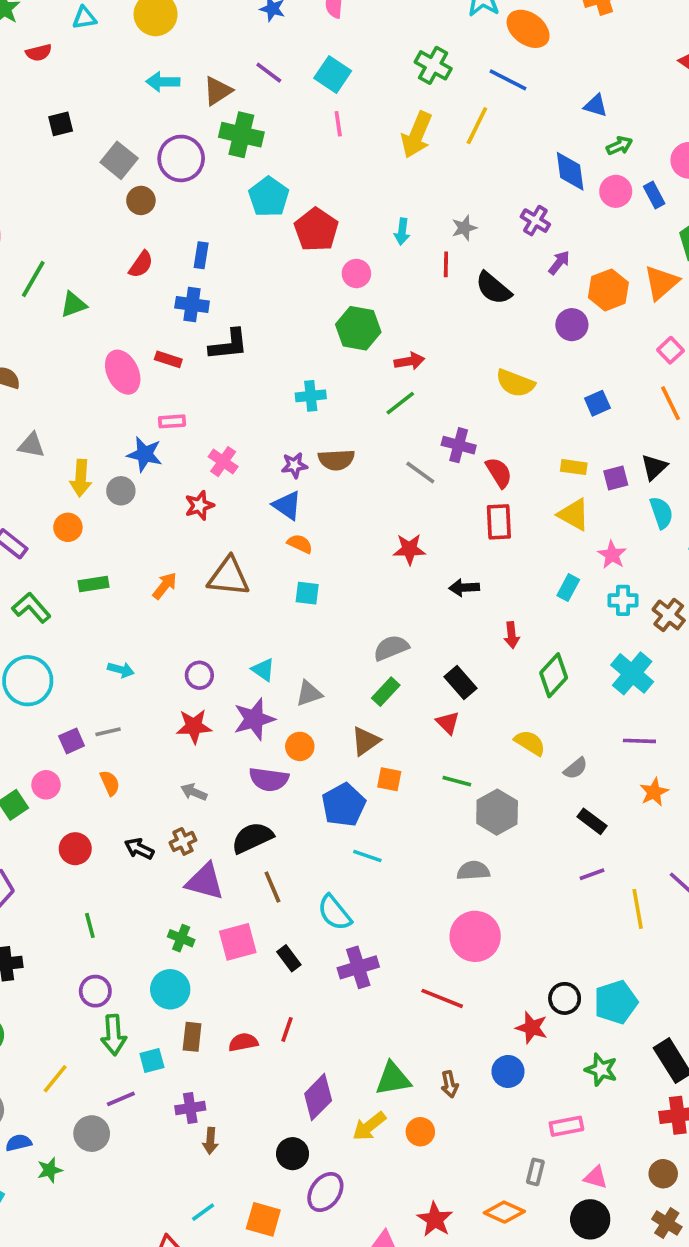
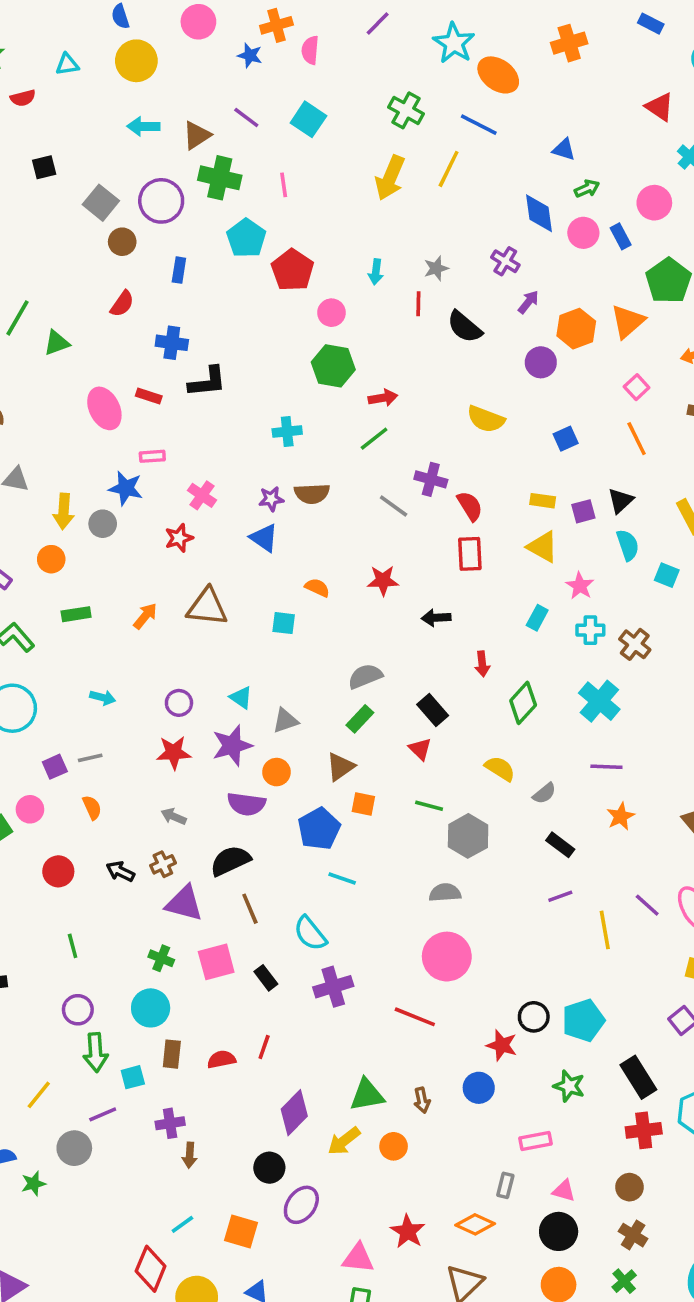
pink line: (338, 124) -> (284, 185), moved
blue rectangle: (201, 255) -> (179, 270), moved
orange semicircle: (300, 544) -> (317, 588), moved

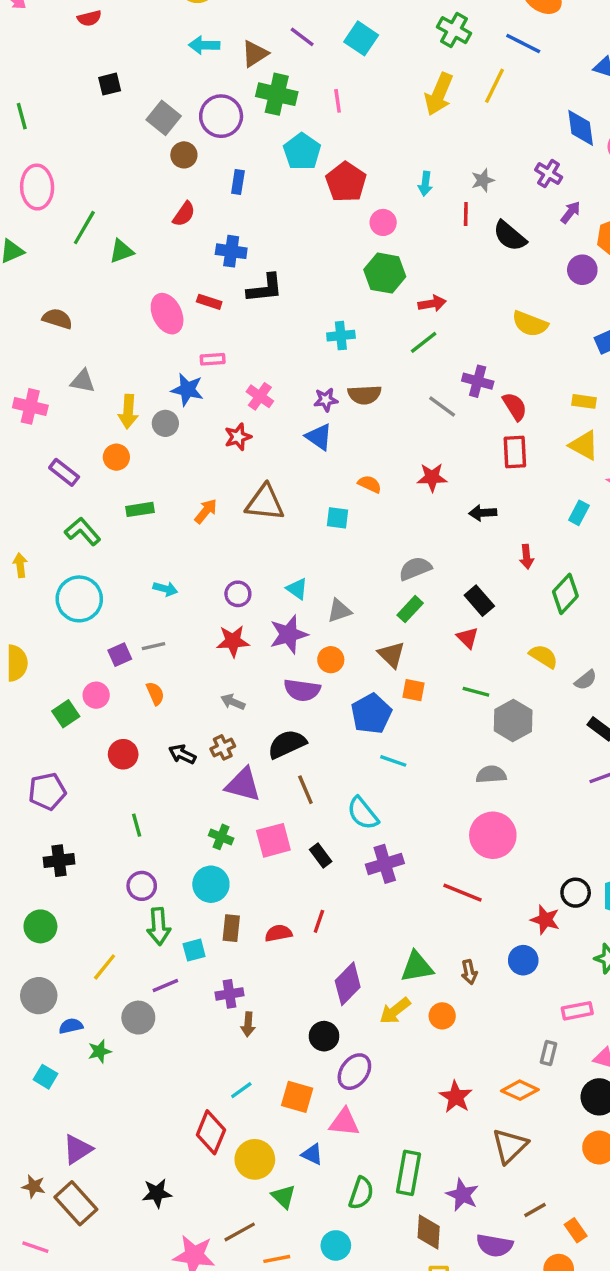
brown triangle: (340, 767) -> (392, 655), turned -40
pink triangle: (358, 1258) -> (344, 1122), moved

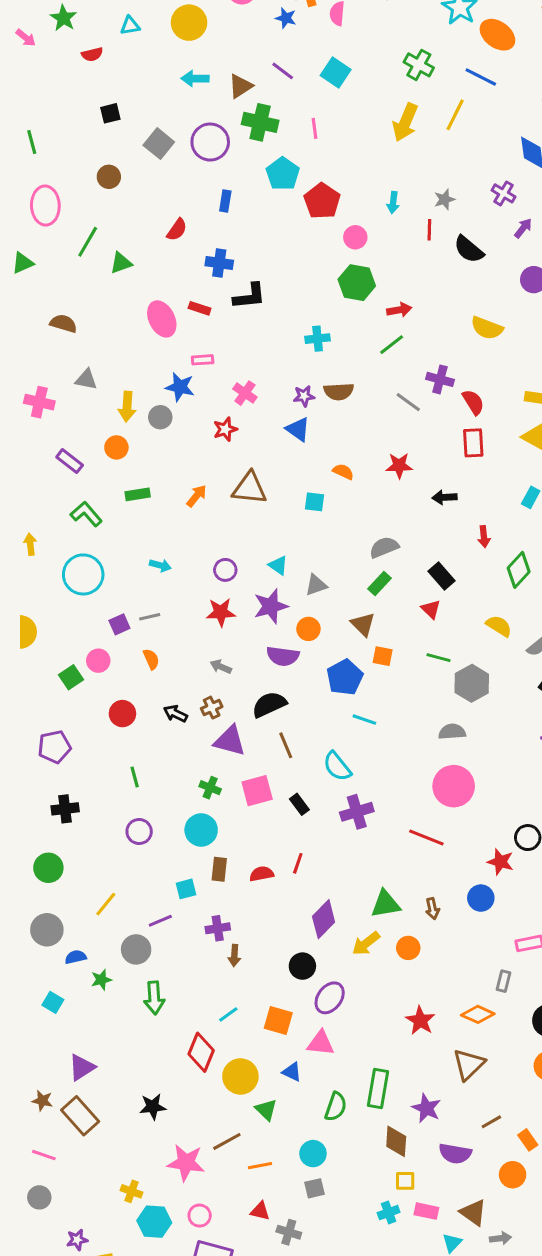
brown circle: (184, 155) -> (109, 177), moved
green arrow: (159, 926) -> (154, 998), moved

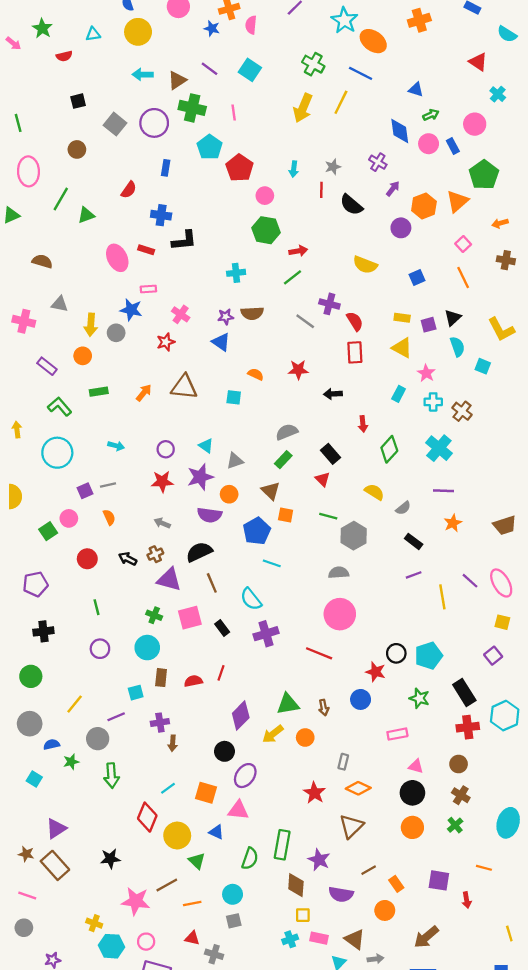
gray rectangle: (504, 981) -> (343, 762), moved

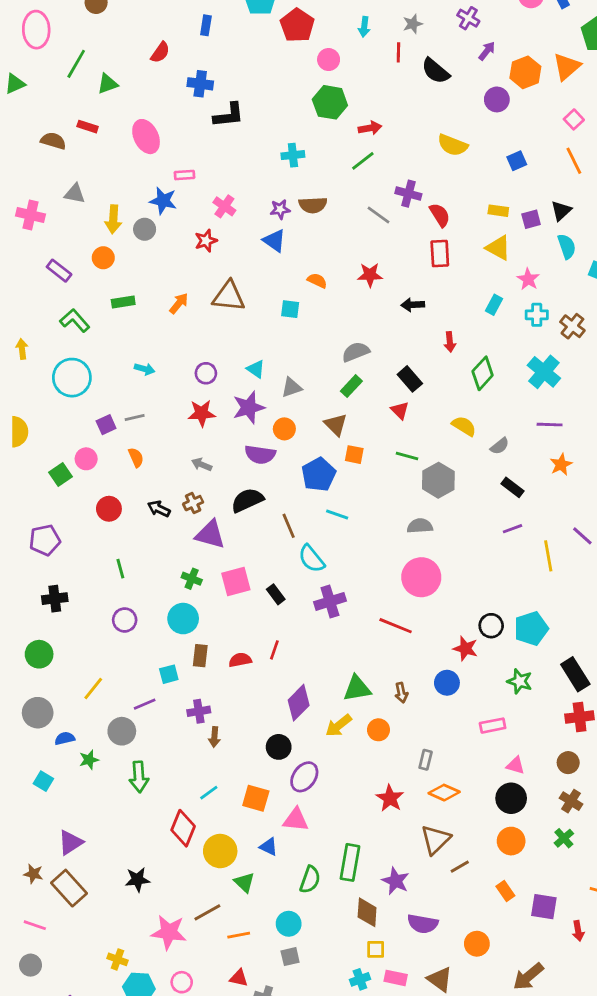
red rectangle: (146, 250) -> (88, 127), moved
brown line: (212, 583) -> (289, 526), moved
brown line: (369, 870) -> (460, 867), moved
orange rectangle: (396, 884) -> (505, 891), moved

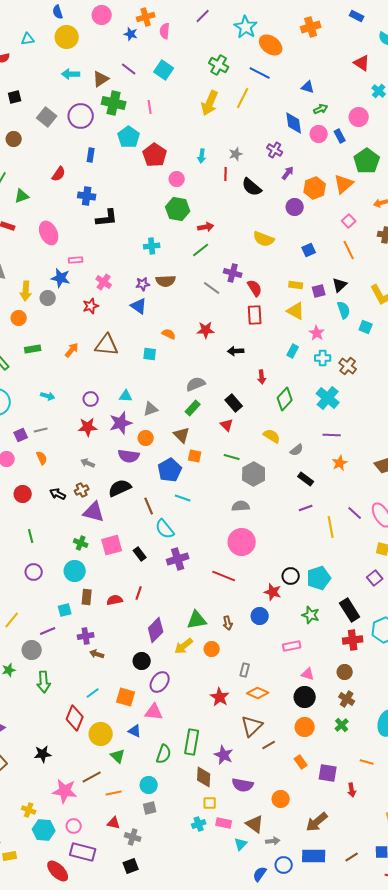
cyan triangle: (256, 369) -> (126, 396), turned -32
brown arrow: (214, 737) -> (97, 654), turned 104

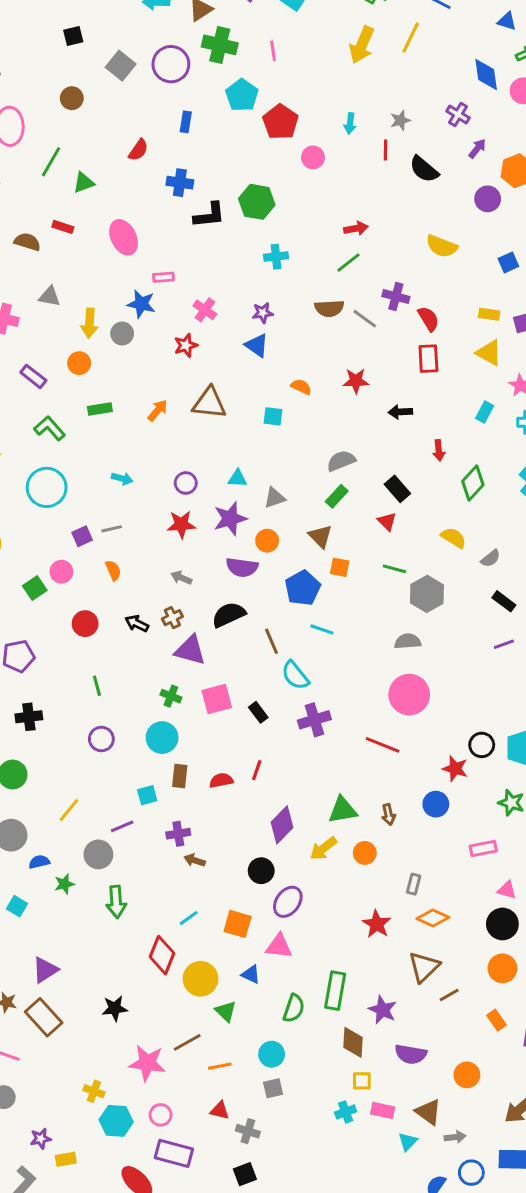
green hexagon: (178, 209) -> (257, 202), moved
brown semicircle: (166, 281) -> (329, 308), moved

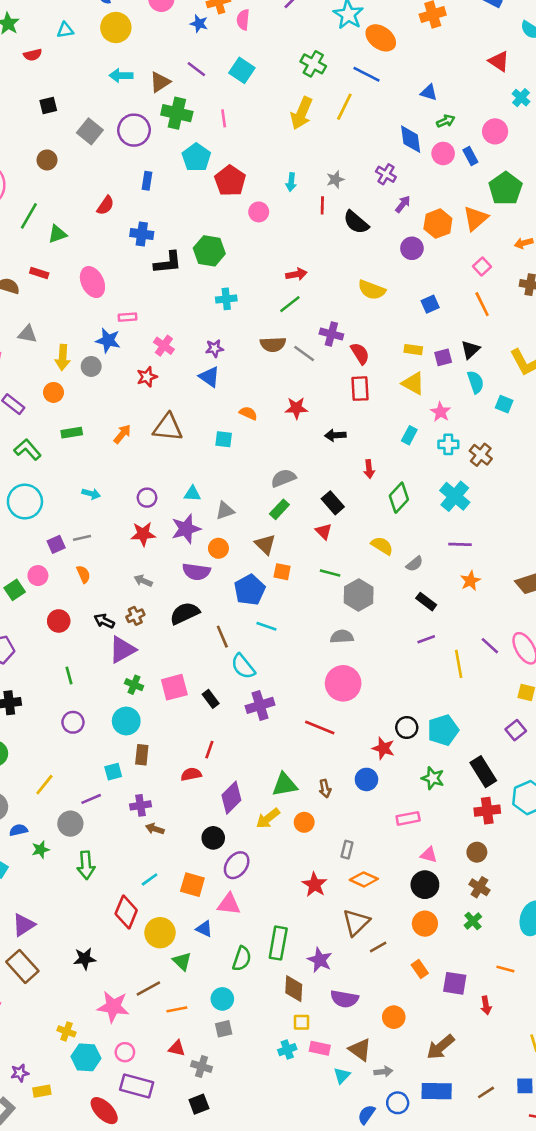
purple triangle: (190, 650) -> (122, 650), moved, turned -44
red semicircle: (221, 780) -> (191, 774), moved

